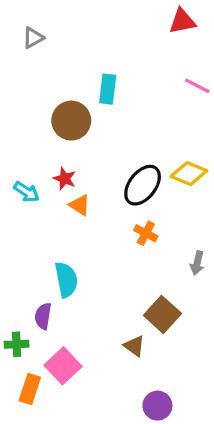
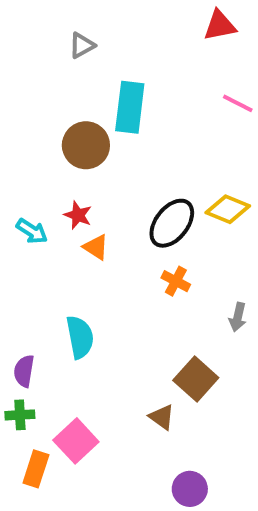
gray triangle: (33, 38) -> (82, 45), moved
cyan rectangle: (108, 89) -> (130, 107), size x1.4
purple semicircle: (43, 316) -> (24, 371), moved

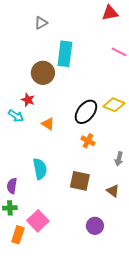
red star: (78, 215) -> (28, 100), moved
brown square: (196, 379) -> (80, 181), moved, turned -30
brown triangle: (162, 417) -> (113, 191), moved
purple circle: (190, 489) -> (95, 226), moved

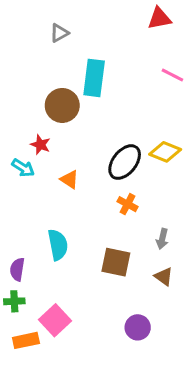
gray arrow: (119, 159) -> (162, 239), moved
orange rectangle: (18, 235) -> (26, 340), turned 60

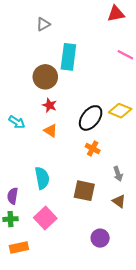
red star: (40, 145) -> (49, 105), moved
gray arrow: (162, 239) -> (118, 174), turned -32
pink square: (55, 320) -> (45, 218), moved

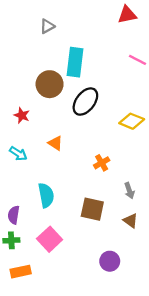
red star: (49, 105) -> (22, 115), moved
black ellipse: (91, 118) -> (85, 102), moved
cyan arrow: (17, 122) -> (18, 154), moved
orange cross: (93, 149) -> (102, 163), turned 32

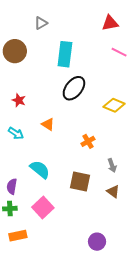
red triangle: (127, 15) -> (110, 23), moved
brown circle: (50, 84) -> (15, 51), moved
cyan semicircle: (46, 195) -> (40, 169), turned -40
purple circle: (110, 261) -> (97, 242), moved

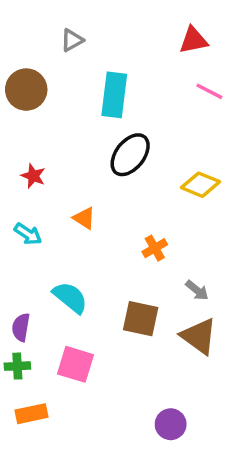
gray arrow: (112, 165) -> (197, 290), turned -32
brown triangle: (113, 191) -> (199, 336), size x1.6
pink square: (43, 208) -> (76, 364), turned -30

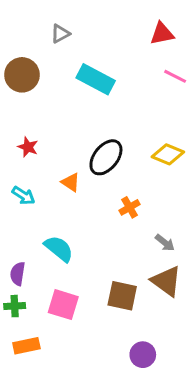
cyan rectangle: (114, 95) -> (96, 79), turned -69
black ellipse: (130, 155) -> (106, 157), moved
brown square: (141, 319) -> (122, 296), moved

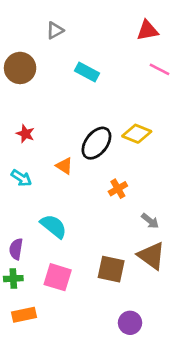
cyan rectangle: (96, 79) -> (87, 72), size x0.7
yellow diamond: (168, 154) -> (137, 134), moved

